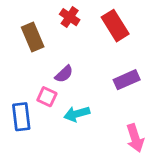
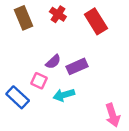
brown rectangle: (33, 37) -> (24, 18), moved
purple rectangle: (127, 80) -> (77, 66), moved
blue rectangle: (21, 117) -> (18, 97), turned -40

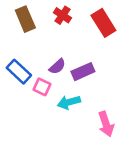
blue rectangle: (18, 97) -> (19, 72), moved
pink arrow: (113, 115) -> (106, 124), moved

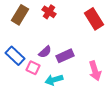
brown rectangle: (25, 19) -> (20, 15), turned 54
red rectangle: (103, 23) -> (94, 19), moved
pink arrow: (106, 124) -> (95, 71), moved

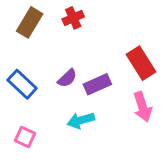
red cross: (49, 12) -> (73, 18), turned 32
red rectangle: (94, 19) -> (141, 63), moved
pink square: (33, 68) -> (25, 137), moved

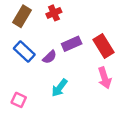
blue rectangle: (22, 84) -> (24, 51), moved
purple rectangle: (97, 84) -> (72, 44), moved
cyan arrow: (81, 120) -> (59, 88), turned -36

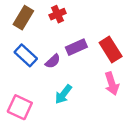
pink square: (19, 100) -> (20, 107), size x1.5

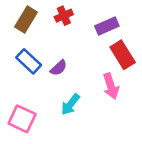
purple rectangle: (76, 47) -> (107, 26), moved
pink arrow: (112, 84) -> (111, 86), moved

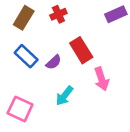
purple rectangle: (107, 26) -> (116, 14), moved
red rectangle: (123, 55) -> (81, 50), moved

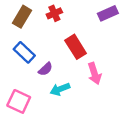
purple semicircle: (54, 62) -> (45, 69), moved
cyan arrow: (64, 96) -> (60, 89), turned 30

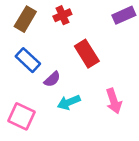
pink arrow: (94, 74) -> (114, 101), moved

